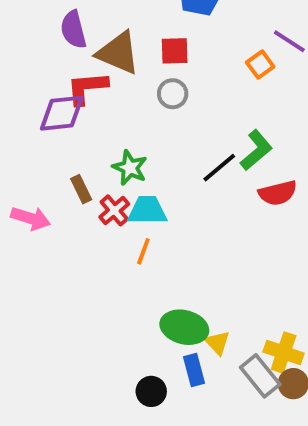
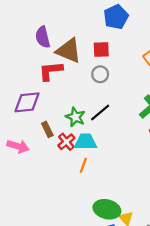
purple diamond: (62, 113) -> (27, 102), moved
black line: (219, 168) -> (100, 113), moved

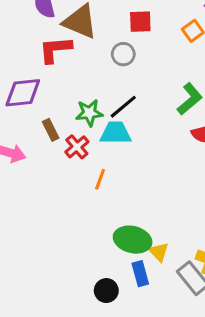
red square: (101, 49) -> (140, 22), moved
green star: (75, 117) -> (89, 113), turned -30
cyan trapezoid: (86, 142) -> (116, 133), moved

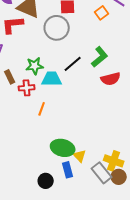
gray circle: (123, 54) -> (57, 28), size x1.6
black line: (123, 107) -> (73, 64), moved
red cross: (77, 147) -> (27, 88), turned 35

